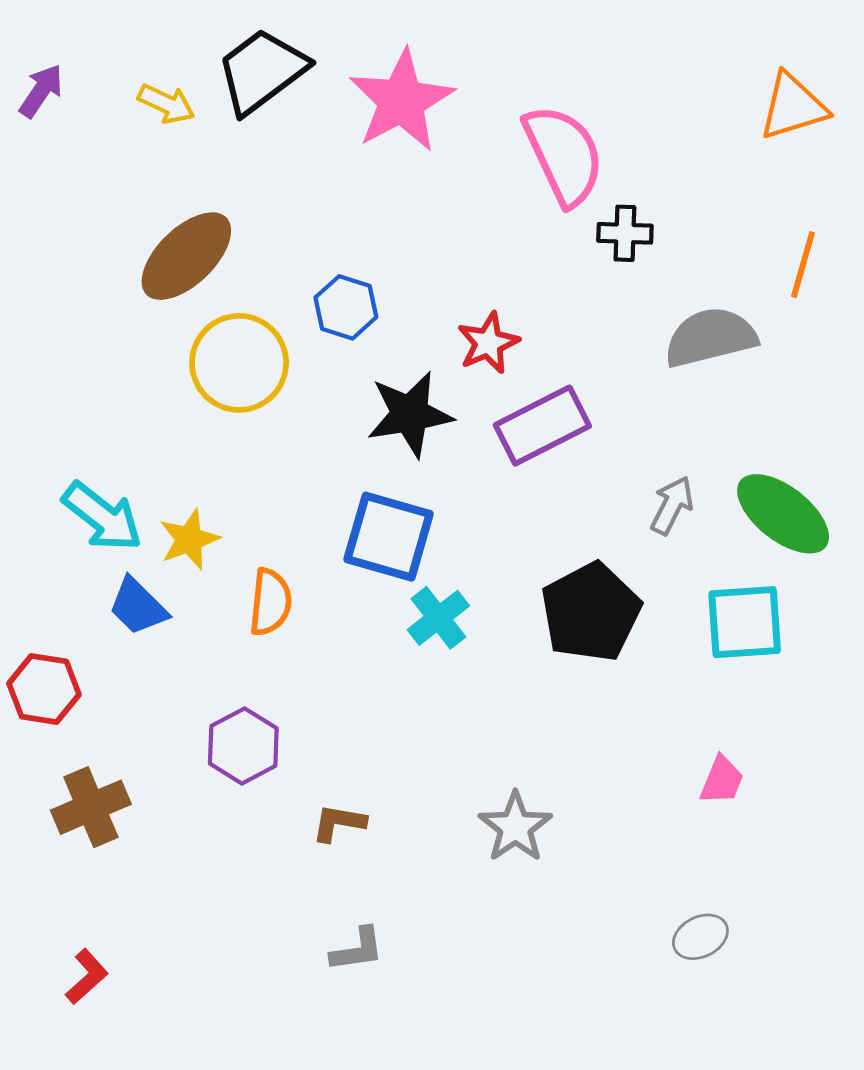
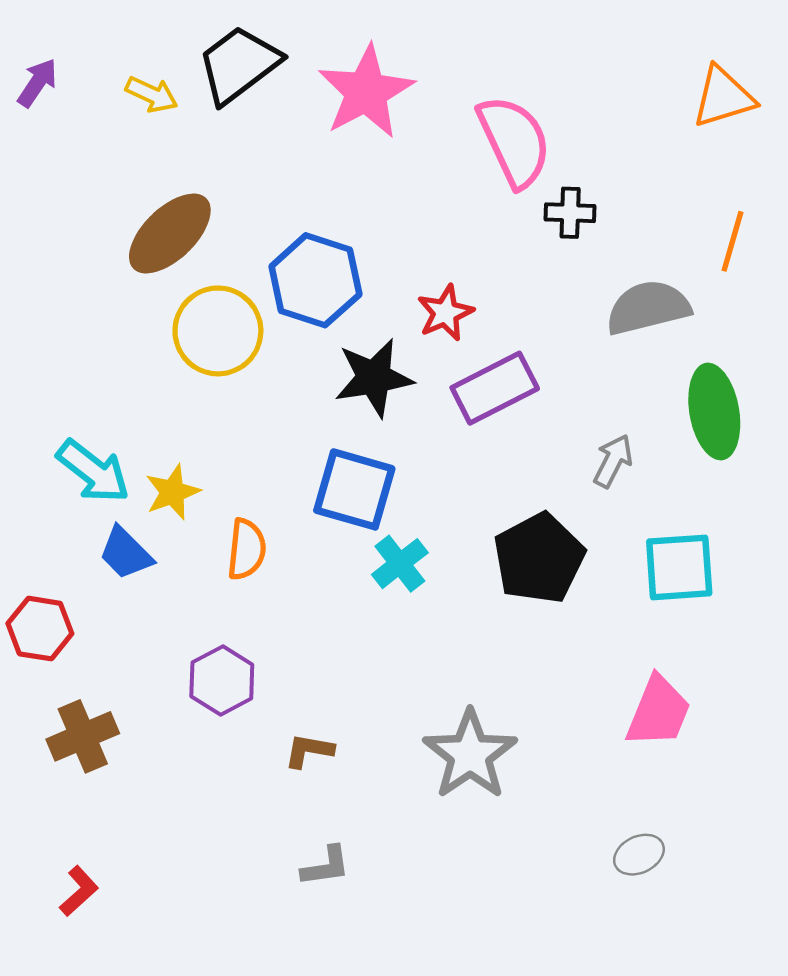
blue hexagon: (346, 307) -> (315, 280), size x1.6
green ellipse: (783, 514) -> (714, 412), moved, turned 42
pink trapezoid: (722, 780) -> (658, 712), size x1.6
gray star: (515, 827) -> (470, 755), size x1.4

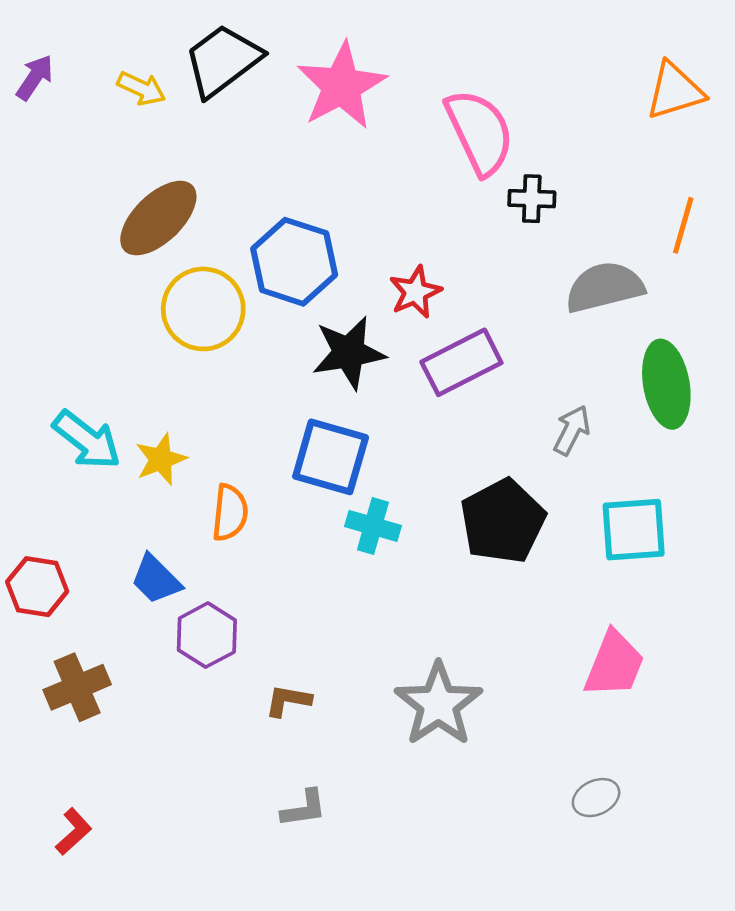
blue trapezoid: (126, 553) -> (156, 579), moved
cyan cross: (400, 564) -> (373, 526), turned -36

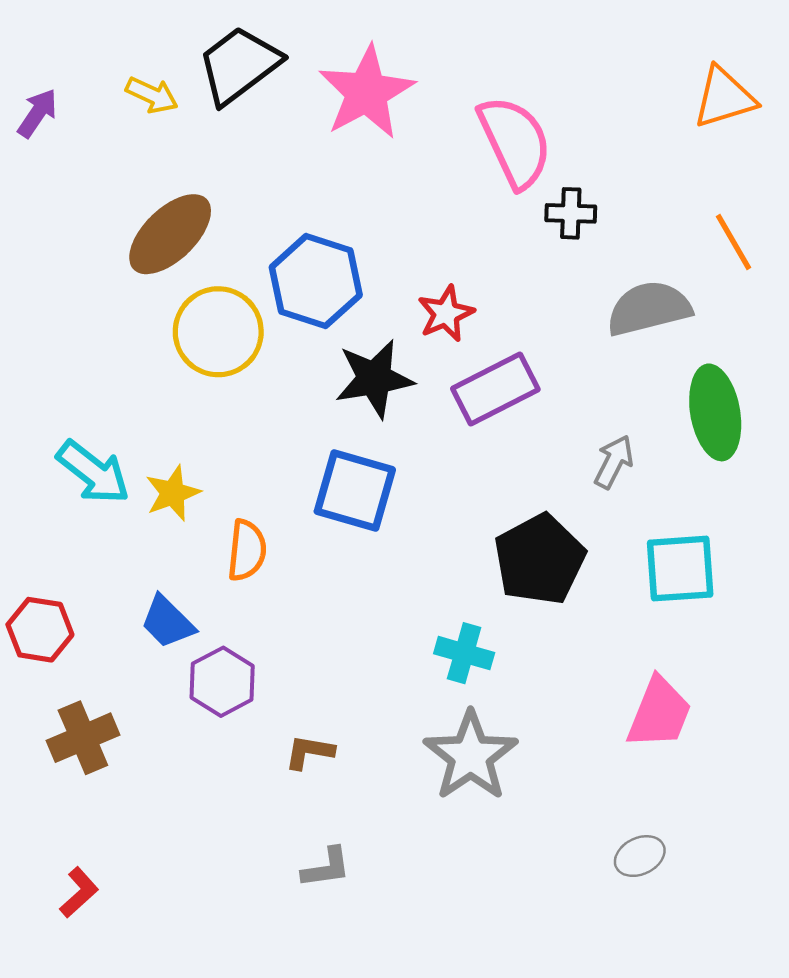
purple arrow: (35, 77) -> (37, 113), moved
orange line: (683, 225) -> (733, 242), turned -46
cyan cross: (373, 526) -> (464, 653), moved

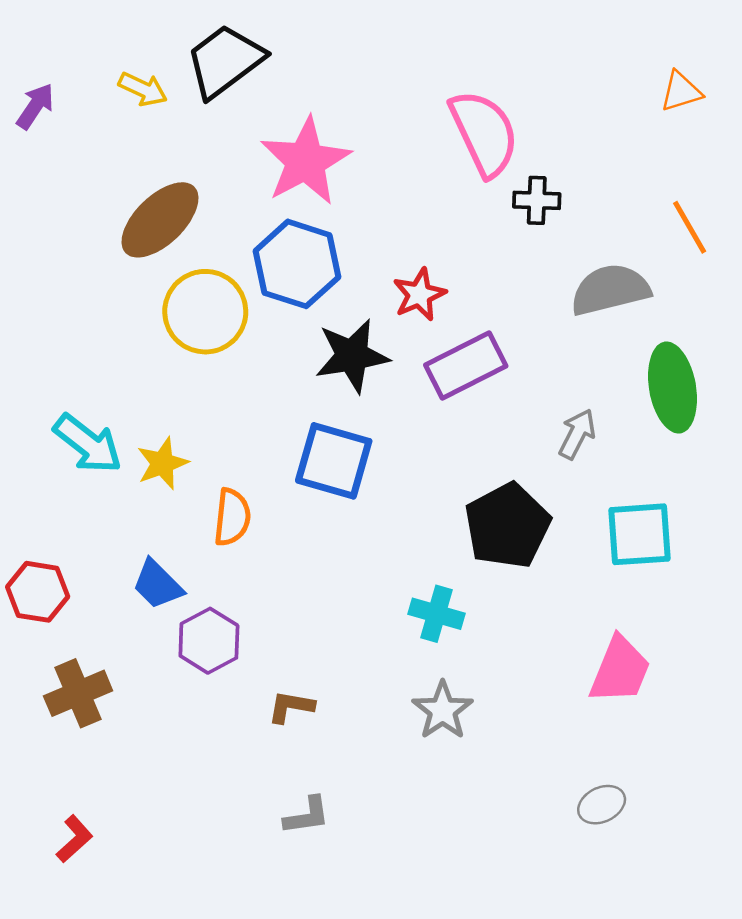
pink star: (367, 92) -> (306, 161), moved
orange triangle: (724, 98) -> (681, 91), size x0.7
gray star: (471, 756) -> (443, 710), size x0.7

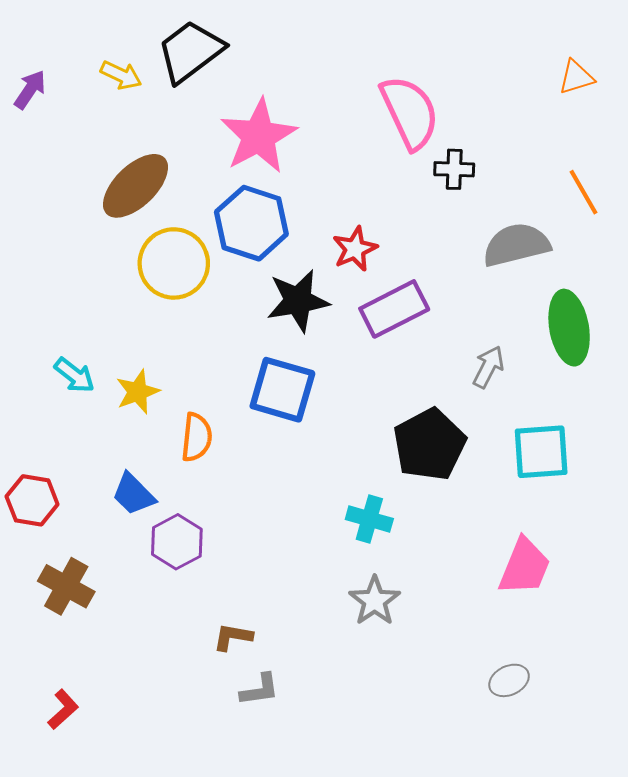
cyan arrow: (88, 444) -> (74, 375), size x0.7
brown cross: (78, 693) -> (66, 586), turned -38
brown L-shape: (291, 707) -> (233, 637), moved

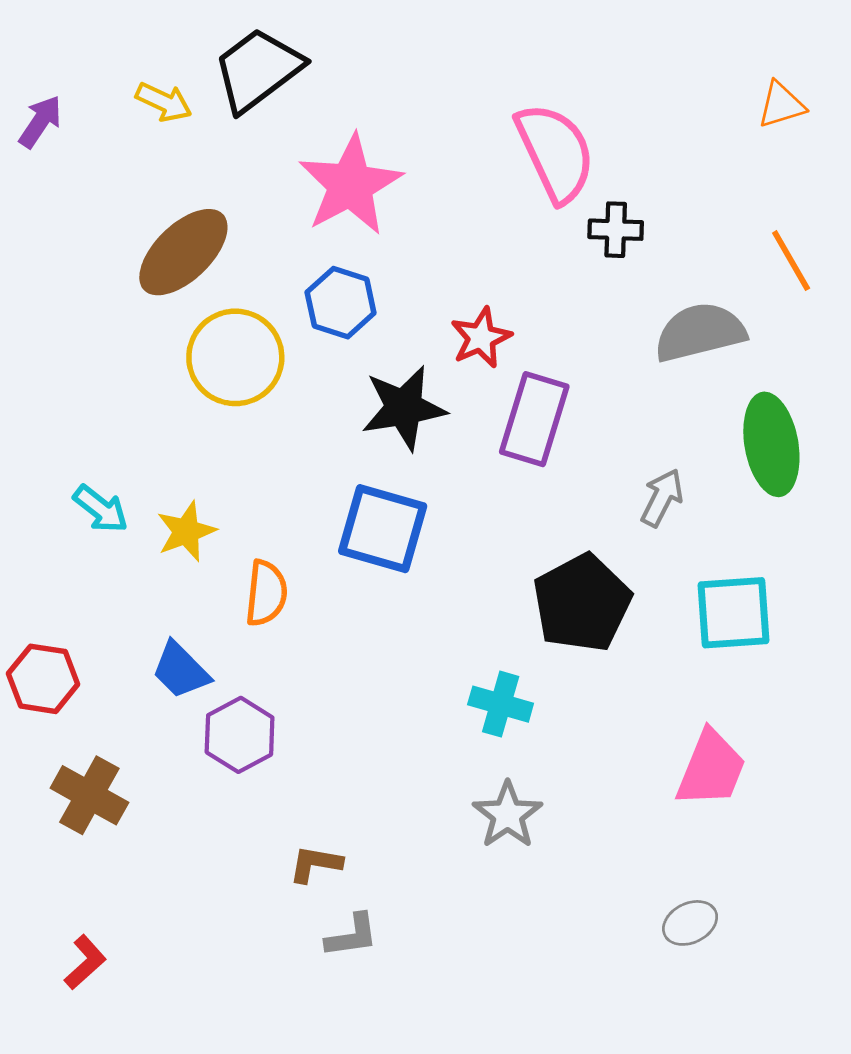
blue hexagon: (251, 223) -> (341, 303), size x0.7
purple rectangle: (394, 309) -> (534, 419), turned -46

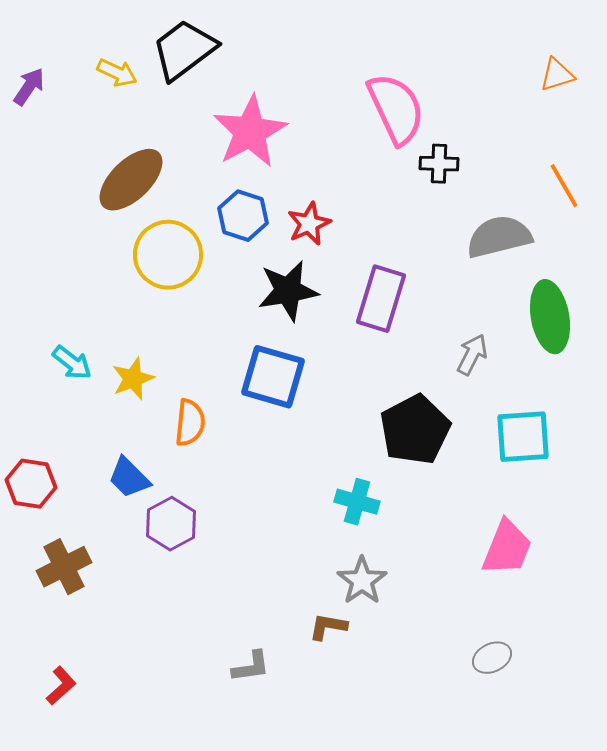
red star: (481, 338) -> (309, 224), moved
brown cross: (89, 795) -> (64, 567), turned 34
brown L-shape: (315, 864) -> (328, 627), moved

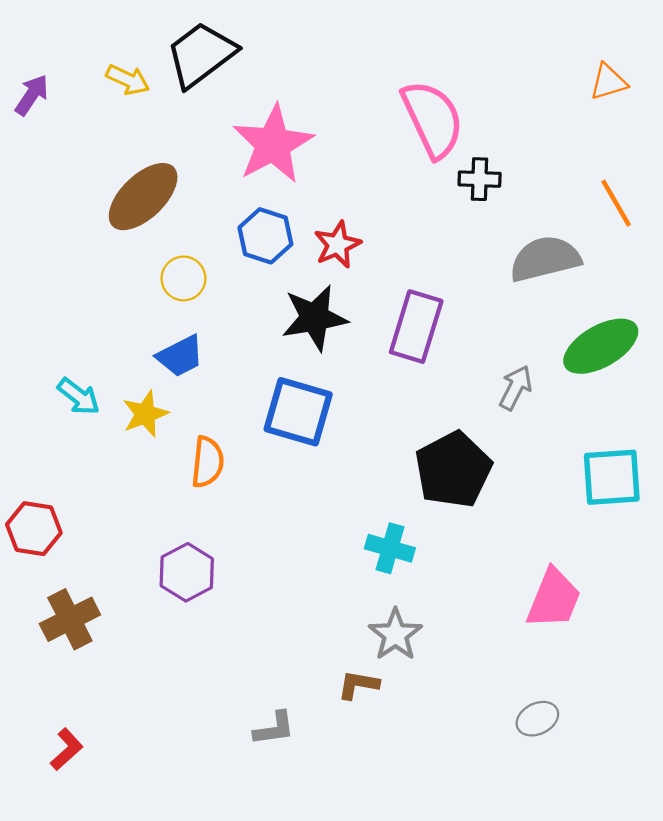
yellow circle: (168, 255) -> (183, 278), size x0.6
green ellipse: (550, 317) -> (601, 346), turned 70
cyan square: (523, 437) -> (612, 477), moved
blue trapezoid: (129, 478) -> (180, 356), moved, turned -72

